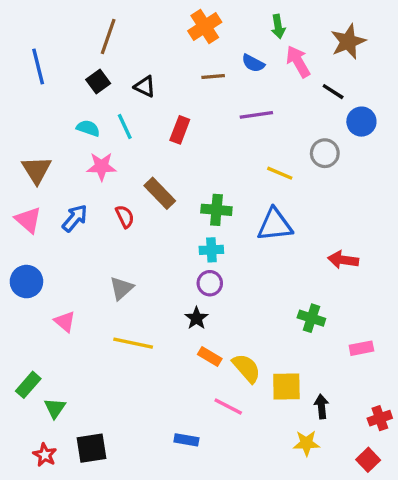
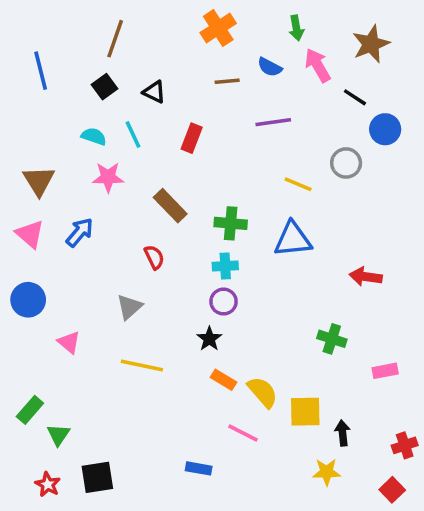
red semicircle: (125, 217) -> (154, 257), moved

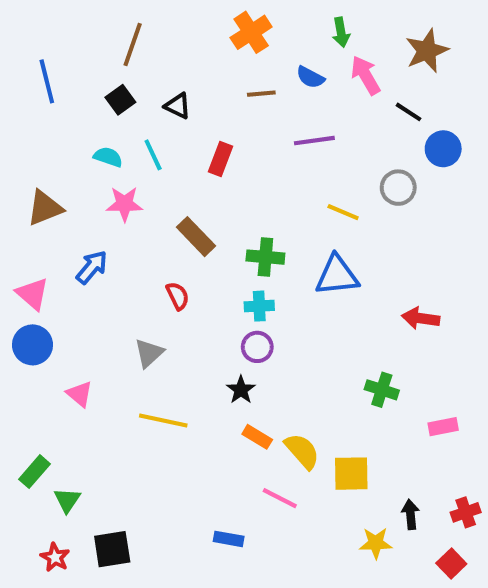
brown triangle: (39, 181) -> (45, 208), turned 40
pink triangle: (30, 234) -> (33, 294), moved
black arrow: (343, 433) -> (410, 514), moved

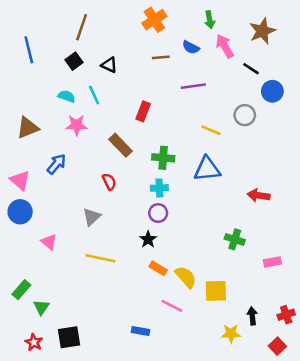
red rectangle: (220, 159) -> (143, 111), moved

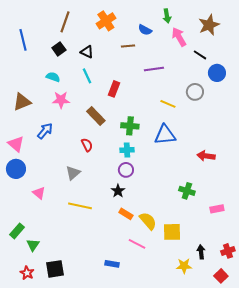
orange cross: (154, 20) -> (106, 21), moved
blue semicircle: (191, 47) -> (145, 30), moved
cyan line: (94, 95) -> (87, 76), moved

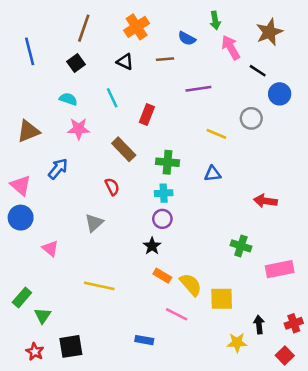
black triangle: (87, 52) -> (125, 62), moved
blue triangle: (165, 135) -> (213, 174), size x0.6
yellow line: (80, 206) -> (99, 286), moved
pink rectangle: (217, 209) -> (280, 269), size x1.5

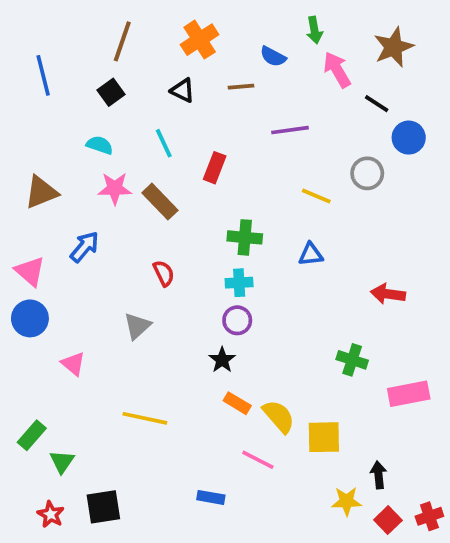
brown rectangle: (124, 149) -> (160, 202), moved
red cross: (294, 323) -> (429, 516), moved
red square: (285, 355) -> (388, 520), moved

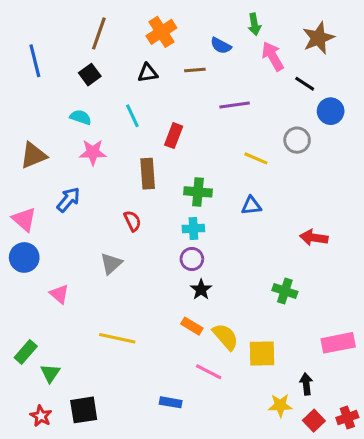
black triangle: (183, 90) -> (148, 73), turned -35
brown rectangle: (160, 202) -> (148, 174), moved, turned 40
black star: (222, 360) -> (201, 289), moved
pink rectangle: (409, 394) -> (338, 343), moved

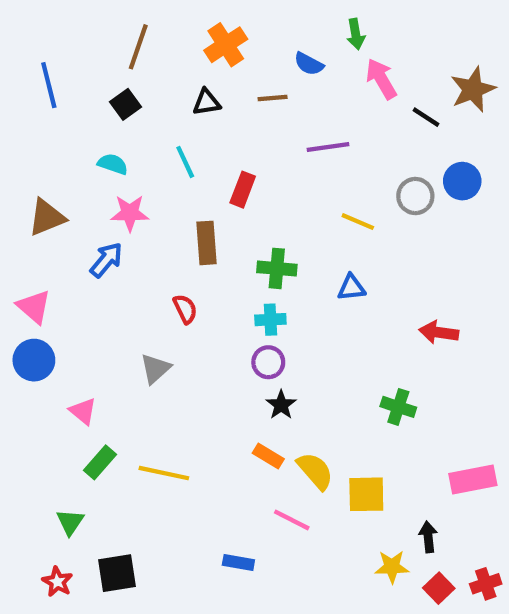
brown star: (318, 38) -> (473, 89), moved
blue circle: (331, 111) -> (462, 181), moved
blue arrow: (68, 200) -> (106, 260), moved
green rectangle: (26, 352) -> (100, 462), moved

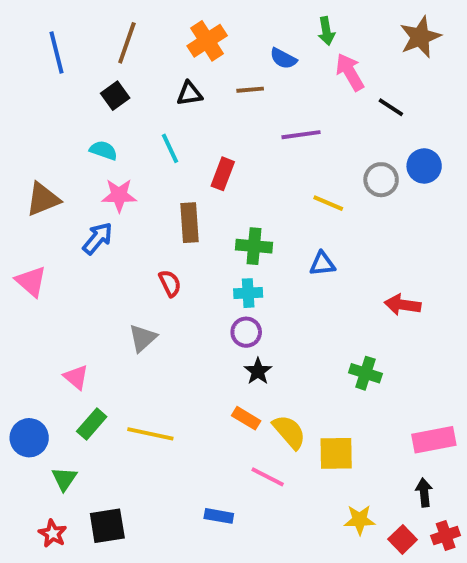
blue line: (49, 85) -> (57, 53), moved
brown star: (473, 89) -> (420, 37), moved
blue circle: (34, 360) -> (29, 438), moved
black arrow: (428, 537) -> (424, 492), moved

